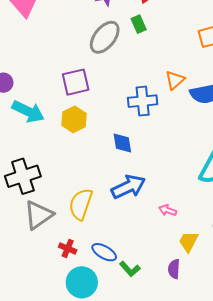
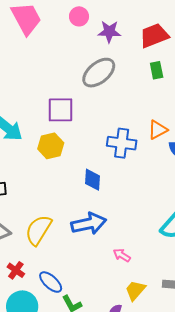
green rectangle: (139, 24) -> (157, 70), moved

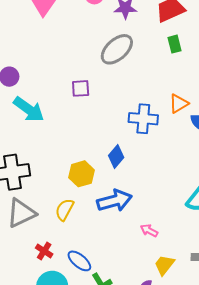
purple square: (60, 110) -> (81, 88), size x0.7
yellow hexagon: (51, 146) -> (82, 174), moved
blue diamond: (93, 180) -> (116, 157), turned 40
yellow semicircle: (38, 230) -> (65, 210), size x0.7

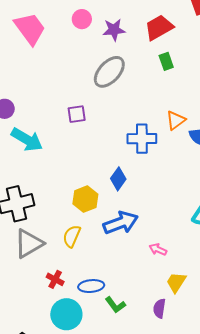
blue ellipse: (79, 261) -> (91, 286), turned -40

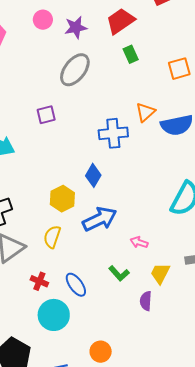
blue ellipse: (91, 286) -> (76, 285), turned 65
green L-shape: (115, 305) -> (119, 273), moved

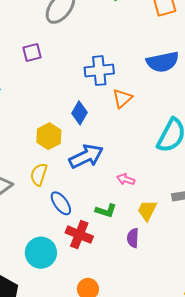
orange triangle: (145, 112) -> (122, 98), moved
green L-shape: (119, 273) -> (106, 211), turned -30
red cross: (39, 281) -> (79, 235), moved, size x1.5
blue ellipse: (76, 285) -> (61, 203), moved

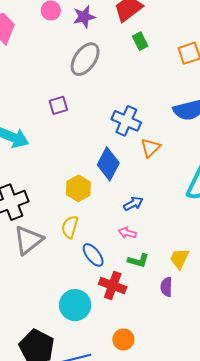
blue cross: (99, 71) -> (126, 121), turned 32
blue diamond: (80, 113) -> (108, 164), size x1.4
blue arrow: (86, 156) -> (133, 204), moved, size x0.6
pink arrow: (126, 179) -> (127, 233), moved

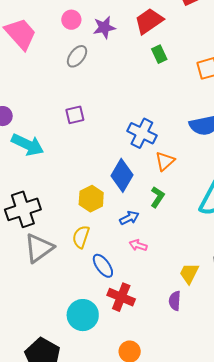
gray ellipse: (85, 59) -> (77, 56), moved, size x0.7
blue arrow: (133, 204) -> (129, 218), moved
green L-shape: (138, 261) -> (157, 197), moved, turned -75

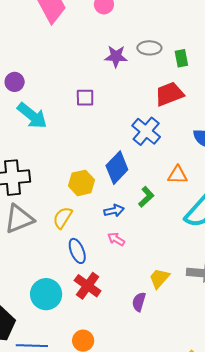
red trapezoid: (149, 21) -> (169, 94), moved
purple star: (104, 27) -> (116, 56), moved
gray ellipse: (77, 56) -> (149, 48), moved, turned 40
orange triangle: (165, 161) -> (177, 175), moved, turned 30

